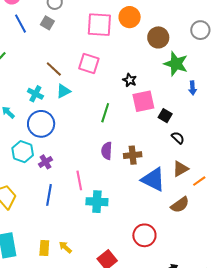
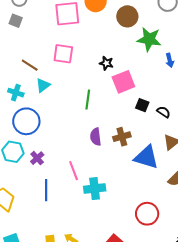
black square: (165, 116) -> (142, 105), moved

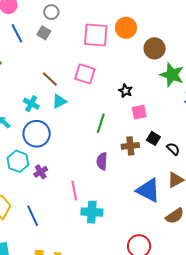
pink square: (123, 82) -> (139, 112), size x0.7
brown cross: (122, 137) -> (130, 146), moved
blue line: (46, 190) -> (33, 216), moved, turned -35

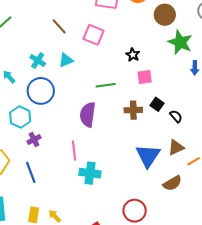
brown line: (50, 79) -> (59, 26), moved
green line: (101, 123) -> (106, 85), turned 60
purple semicircle: (102, 161) -> (88, 115), moved, size x1.4
purple cross: (41, 172) -> (34, 140), moved
blue triangle: (148, 190) -> (148, 156), turned 32

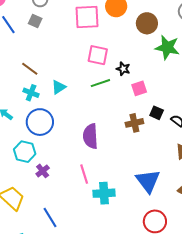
brown line: (59, 26) -> (30, 69), moved
pink square: (93, 35) -> (98, 55), moved
green line: (106, 85) -> (100, 83), moved
blue triangle: (148, 156) -> (148, 181), moved
blue line: (31, 172) -> (50, 217), moved

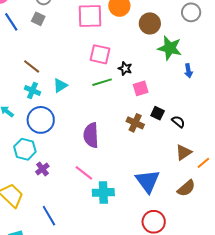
brown cross: (134, 123) -> (135, 123), turned 36
pink line: (84, 174) -> (84, 173), turned -36

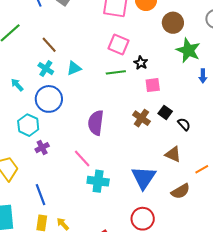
brown triangle: (184, 152) -> (173, 154), moved, turned 48

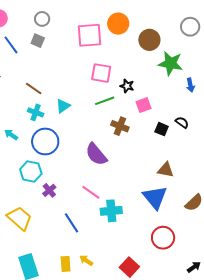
brown cross: (141, 118) -> (120, 126), moved
purple semicircle: (96, 123) -> (96, 154), turned -35
black semicircle: (184, 124) -> (182, 122), moved
brown triangle: (173, 154) -> (166, 170), moved
blue line: (41, 195) -> (71, 223), moved

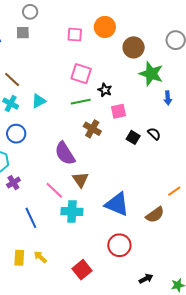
pink square: (89, 35) -> (75, 35), size x0.6
gray square: (38, 41) -> (23, 33), turned -32
blue circle: (45, 141) -> (16, 134), size x0.7
brown triangle: (166, 170) -> (80, 180), moved, turned 36
blue triangle: (155, 197) -> (117, 204), turned -36

